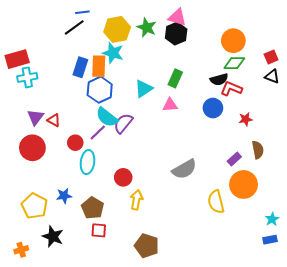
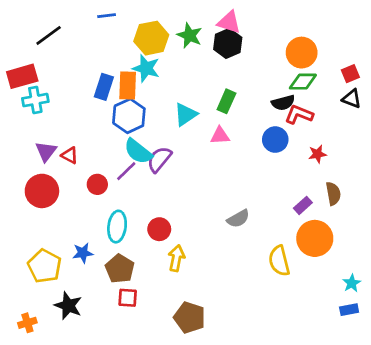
black line: (74, 27) -> (49, 35), moved
cyan ellipse: (87, 162) -> (117, 227), moved
gray semicircle: (184, 169) -> (238, 219), size x0.7

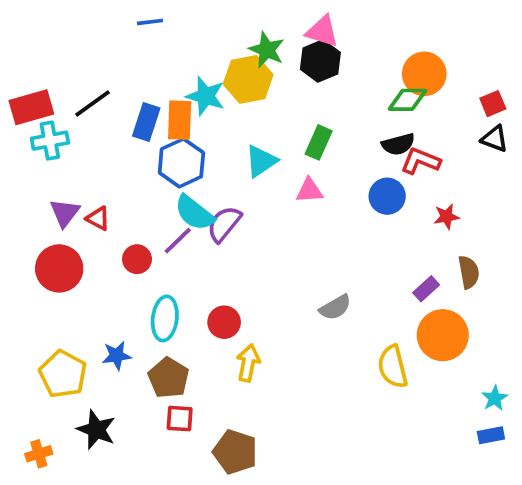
black line: (49, 35) -> (93, 104), moved
yellow hexagon: (151, 38) -> (248, 79), moved
green diamond: (303, 82) -> (408, 100), moved
brown pentagon: (190, 317) -> (235, 452), moved

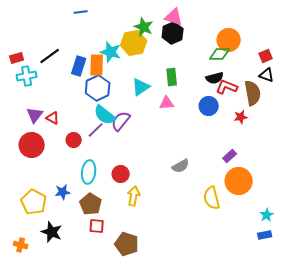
red rectangle: (31, 107) -> (17, 58), size x0.6
green rectangle: (319, 142) -> (172, 77), turned -30
brown semicircle: (469, 272) -> (253, 93), moved, size x1.4
orange cross: (39, 454) -> (21, 245), turned 32

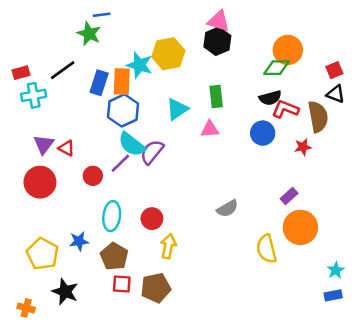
green star: (144, 27) -> (89, 34), moved
brown pentagon: (127, 244) -> (156, 288), moved, turned -30

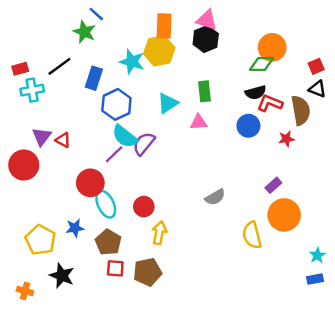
blue line: (102, 15) -> (96, 14), turned 49
orange rectangle: (122, 81) -> (164, 26), moved
red circle: (93, 176) -> (90, 183), moved, size x1.5
red circle: (40, 182) -> (24, 165), moved
cyan ellipse: (112, 216) -> (106, 204), turned -32

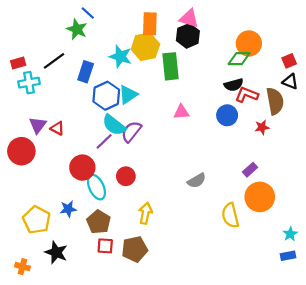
green rectangle: (204, 91) -> (171, 66), moved, size x1.4
cyan triangle: (168, 103) -> (128, 95), moved
red circle: (144, 207) -> (126, 176), moved

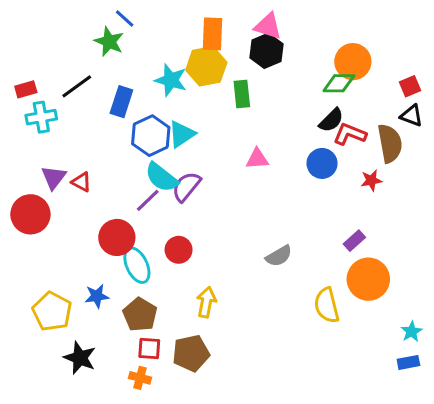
green rectangle: (171, 66) -> (242, 94), size x0.7
black semicircle: (234, 85) -> (331, 120), turned -30
orange cross: (22, 267) -> (140, 378), moved

